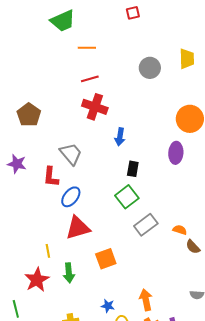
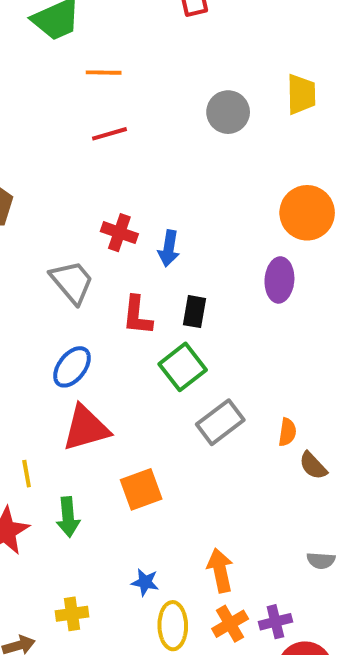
red cross: (95, 107) -> (119, 233), moved, size x0.7
red L-shape: (51, 177) -> (137, 316), moved
orange semicircle: (180, 230) -> (287, 432), turned 80

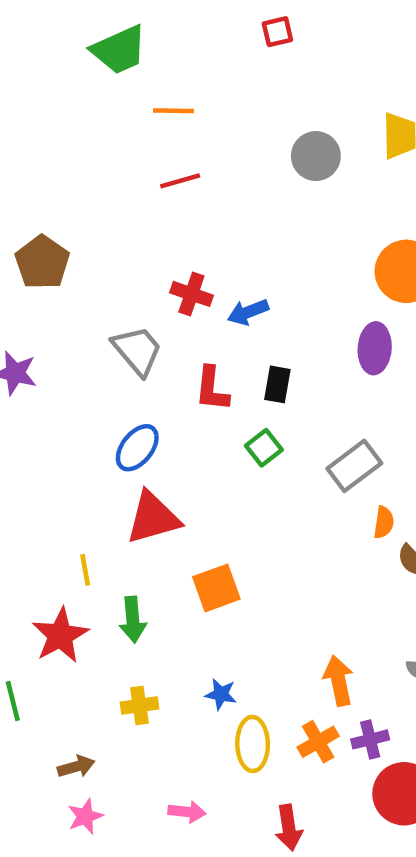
blue arrow: (169, 248) -> (248, 312), turned 60
green square: (183, 367) -> (264, 448), size x0.7
gray rectangle: (220, 422) -> (354, 466), moved
orange arrow: (220, 570) -> (338, 681), moved
yellow cross: (72, 614) -> (139, 706), moved

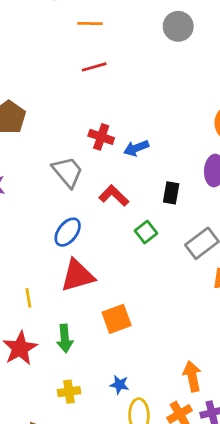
gray circle: (316, 156) -> (178, 26), moved
black rectangle: (277, 384) -> (171, 193), moved
red L-shape: (212, 389) -> (114, 196), turned 128
yellow line: (85, 570) -> (28, 298), moved

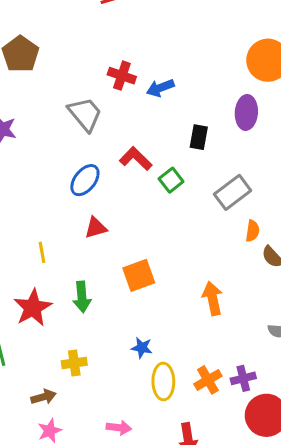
red L-shape: (114, 196) -> (136, 159), moved
red triangle: (77, 275) -> (96, 228), size x0.6
orange arrow: (192, 376) -> (213, 298), moved
yellow cross: (69, 392) -> (74, 363), moved

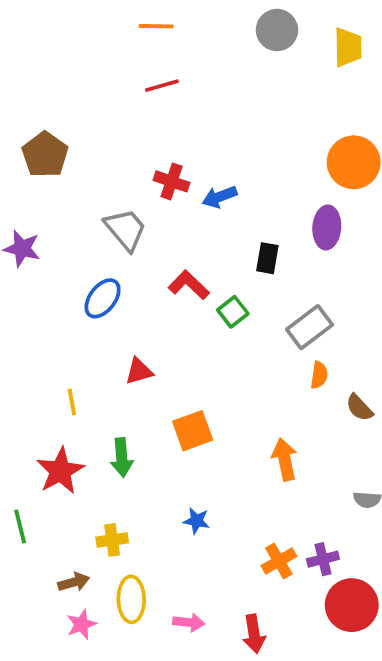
blue ellipse: (85, 180) -> (103, 298), moved
orange semicircle: (253, 231) -> (319, 375), moved
yellow ellipse: (163, 381) -> (131, 599), moved
pink arrow: (119, 428) -> (189, 622), moved

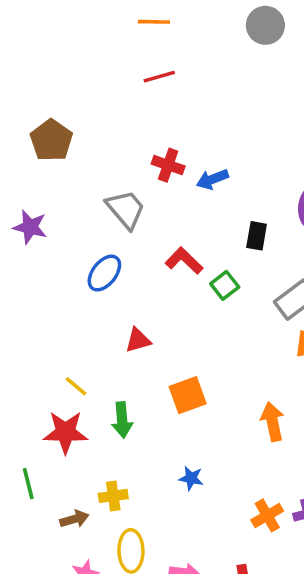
yellow line: (72, 402) -> (76, 386), moved, turned -40
red star: (60, 471) -> (65, 432), turned 30
brown arrow: (74, 582) -> (74, 519), moved

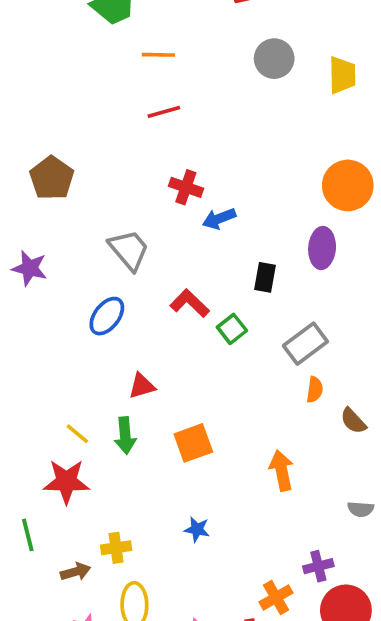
red cross: (168, 165) -> (186, 187), moved
green arrow: (122, 420) -> (125, 436), moved
orange cross: (267, 515) -> (276, 597), moved

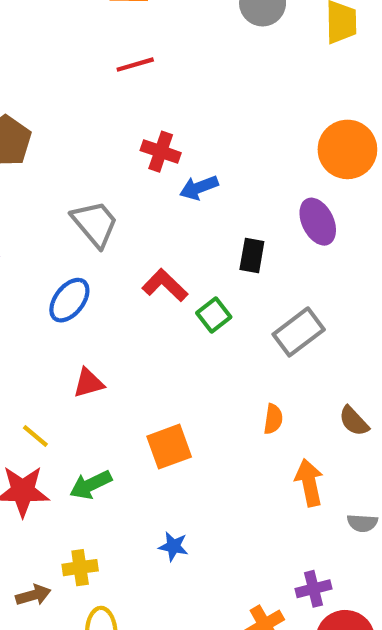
purple ellipse: (322, 248) -> (318, 222), turned -30
red triangle: (142, 386) -> (89, 383), moved
orange semicircle: (315, 390) -> (273, 419), moved
green arrow: (125, 436) -> (91, 485), moved, turned 69
orange arrow: (282, 471) -> (309, 483), moved

